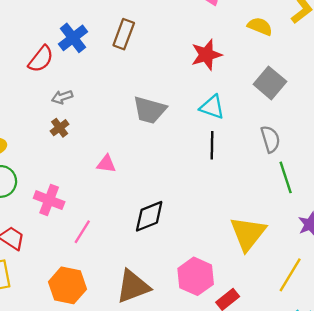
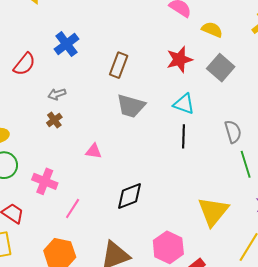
yellow semicircle: (260, 26) -> (212, 30), moved
brown rectangle: (124, 34) -> (119, 65), moved
red semicircle: (41, 59) -> (24, 64), moved
gray square: (270, 83) -> (221, 68), moved

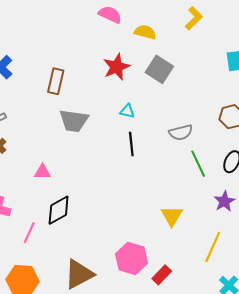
cyan triangle: (184, 104) -> (127, 111), size x0.7
gray semicircle: (233, 132) -> (181, 132), turned 100
black diamond: (130, 196) -> (59, 210), moved
yellow triangle: (213, 211) -> (172, 216), size x0.7

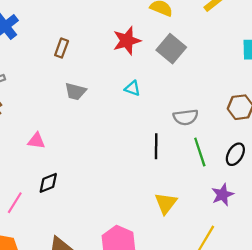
brown rectangle: (56, 81) -> (62, 48), size x0.7
gray trapezoid: (74, 121) -> (75, 91), size x0.7
black line: (131, 144) -> (156, 146), moved
black diamond: (59, 210) -> (48, 183), size x0.7

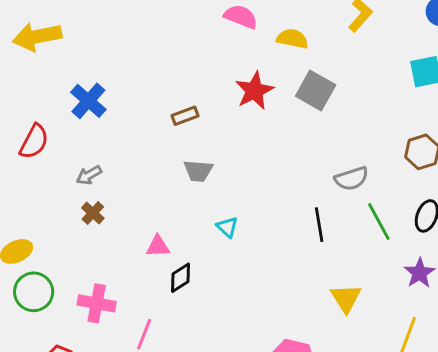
brown rectangle: (62, 48) -> (185, 116), moved, turned 60
cyan triangle: (132, 88) -> (227, 227), moved, turned 35
black diamond: (48, 183) -> (181, 278), moved

